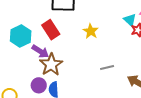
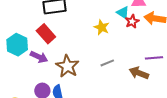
yellow star: (91, 31) -> (102, 27), moved
brown star: (51, 65) -> (67, 66), moved

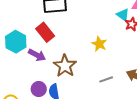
yellow star: (102, 27) -> (99, 44), moved
gray line: (107, 63) -> (106, 79), moved

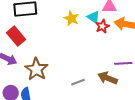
yellow star: (99, 44) -> (71, 18), moved

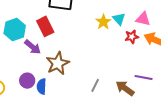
cyan triangle: (93, 17) -> (119, 19), moved
gray line: (78, 82) -> (95, 85), turned -56

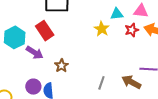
cyan triangle: (119, 19) -> (117, 14), turned -48
yellow star: (103, 22) -> (102, 29), moved
brown star: (58, 63) -> (61, 66), size x0.6

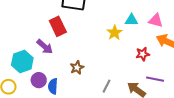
red star: (132, 30) -> (143, 54), moved
cyan hexagon: (15, 37) -> (22, 61), moved
brown star: (61, 66) -> (77, 68), moved

